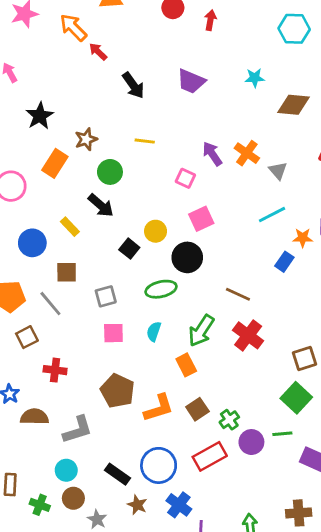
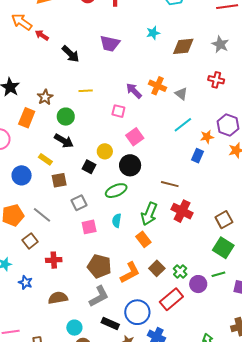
brown square: (67, 272) -> (59, 180), moved
brown semicircle: (34, 417) -> (58, 298), moved
gray L-shape: (78, 430) -> (99, 296), moved

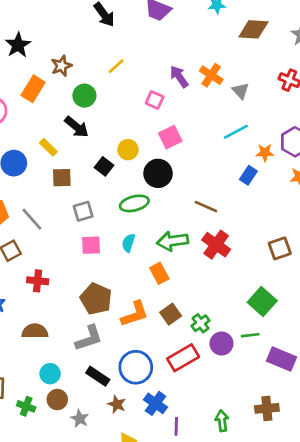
yellow line: (86, 91) -> (116, 66), turned -48
green arrow: (149, 214) -> (173, 241), turned 50
brown square: (224, 220) -> (280, 248), moved

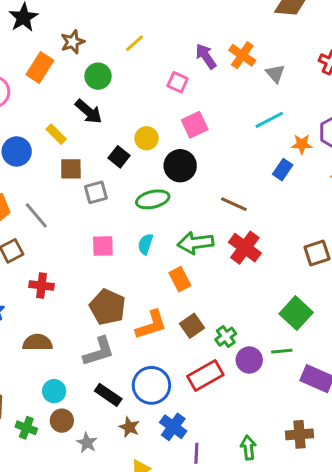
gray square: (83, 211) -> (96, 192), moved

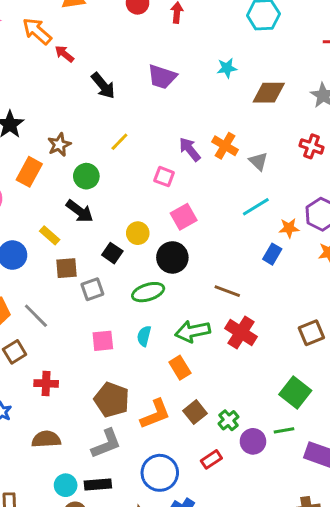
red rectangle: (205, 375) -> (211, 459), size x0.6
black rectangle: (108, 395) -> (98, 485), moved, turned -35

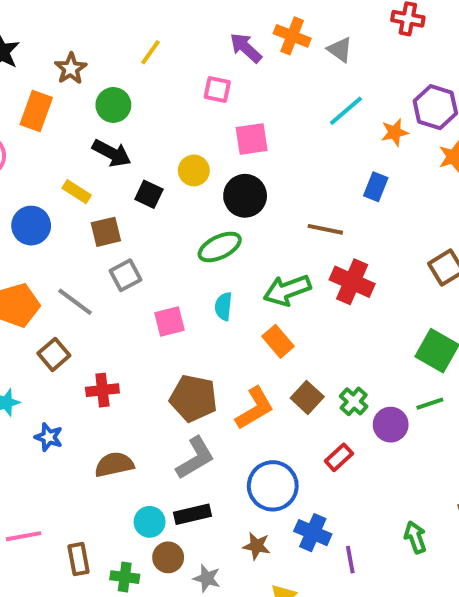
pink square: (184, 217) -> (252, 139), turned 30
black square: (112, 253) -> (149, 194), moved
blue rectangle: (272, 254) -> (376, 187), moved
gray square: (92, 289) -> (126, 275), moved

